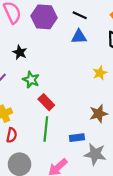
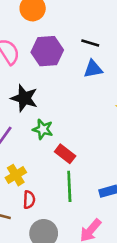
black star: (20, 52) -> (24, 98), size x1.5

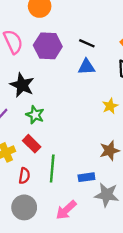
red rectangle: (65, 154) -> (32, 144), moved
red semicircle: (29, 200) -> (24, 176), moved

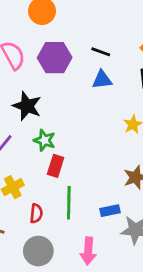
red rectangle: (32, 144) -> (56, 166), moved, turned 66
pink arrow: (66, 210) -> (88, 251), turned -40

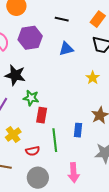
black line: (101, 52) -> (62, 19), moved
blue rectangle: (110, 211) -> (78, 130), moved, turned -64
red semicircle: (36, 213) -> (33, 151), turned 80

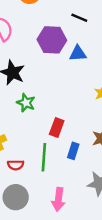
purple hexagon: (30, 38) -> (52, 40), moved
red rectangle: (42, 115) -> (57, 128), moved

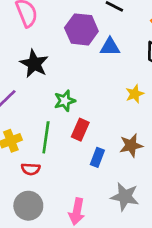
green star: (26, 103) -> (65, 101), moved, turned 30
green line: (44, 157) -> (46, 137), moved

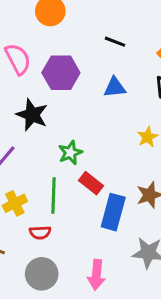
purple hexagon: (81, 29) -> (61, 73), moved
red rectangle: (80, 130) -> (91, 183), turned -70
blue rectangle: (97, 157) -> (113, 212), size x1.6

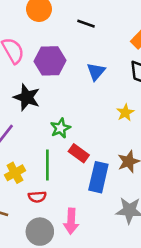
black line: (115, 42) -> (86, 24), moved
blue triangle: (115, 87) -> (96, 72), turned -42
pink arrow: (96, 275) -> (71, 221), moved

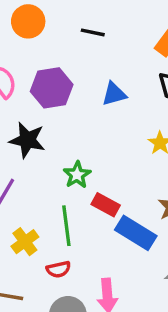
blue triangle: (96, 72) -> (114, 94), turned 42
blue rectangle: (98, 177) -> (136, 233), turned -64

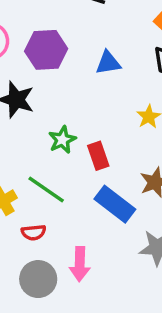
red rectangle: (106, 205) -> (98, 156), moved, turned 36
green line: (66, 226) -> (46, 190), turned -54

